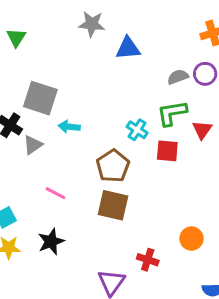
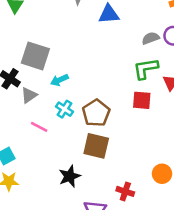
cyan arrow: (69, 127) -> (59, 80), turned -30
cyan cross: (137, 130) -> (64, 109), moved
pink line: (55, 193) -> (39, 127), moved
black star: (51, 242) -> (70, 176), moved

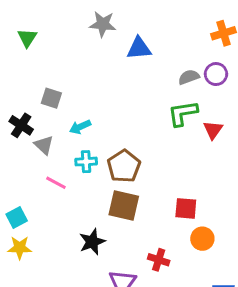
gray square: (35, 56) -> (51, 98), size x0.6
gray triangle: (29, 95) -> (44, 145), turned -42
red square: (142, 100) -> (186, 208), moved
cyan cross: (64, 109) -> (86, 162), turned -36

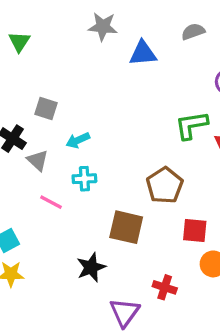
gray semicircle: (189, 77) -> (193, 32), moved
brown pentagon: (124, 166) -> (165, 185), moved

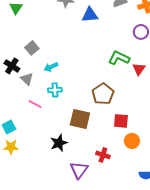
gray square: (46, 108) -> (32, 48), turned 32
green L-shape: (191, 125) -> (119, 58), turned 35

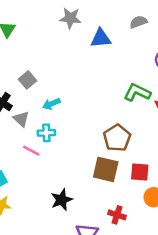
cyan cross: (55, 90) -> (46, 133), moved
brown square: (80, 119) -> (106, 169), moved

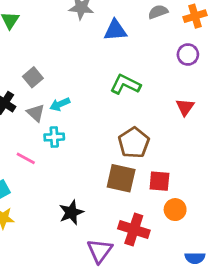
green L-shape: (137, 93) -> (125, 84), moved
gray triangle: (21, 119) -> (36, 113), moved
pink line: (31, 151) -> (26, 158), moved
red cross: (117, 215) -> (134, 229), size x1.5

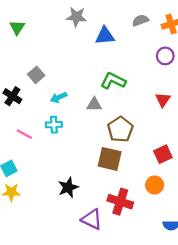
gray triangle: (36, 113) -> (94, 104), moved, turned -42
pink line: (26, 158) -> (24, 134), moved
red square: (159, 181) -> (163, 154), moved, turned -30
purple triangle: (100, 251) -> (92, 219), turned -40

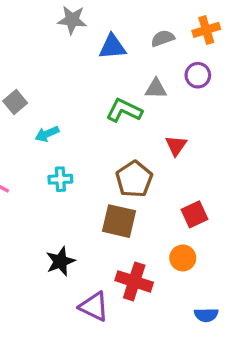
gray semicircle: (140, 20) -> (163, 38), moved
red triangle: (163, 100) -> (176, 146), moved
gray triangle: (94, 104) -> (156, 89), moved
cyan cross: (54, 125) -> (60, 179), moved

